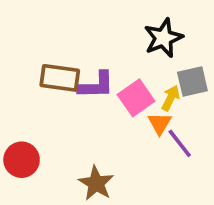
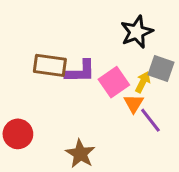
gray square: (192, 82) -> (161, 68), turned 32

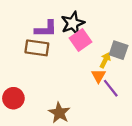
black star: (137, 32) -> (73, 23), moved
purple L-shape: (80, 71) -> (46, 29), moved
pink square: (114, 82) -> (81, 40), moved

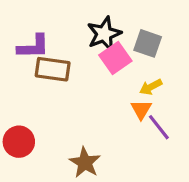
purple L-shape: (46, 29) -> (33, 47), moved
gray square: (119, 50) -> (148, 43), moved
yellow arrow: (105, 60) -> (151, 87), turned -144

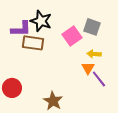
black star: (104, 34) -> (41, 21), moved, turned -30
yellow arrow: (151, 87) -> (94, 54), turned 32

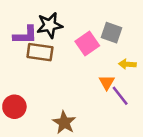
black star: (41, 21) -> (50, 25), turned -30
yellow arrow: (94, 54) -> (127, 64), moved

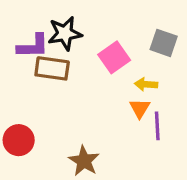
gray square: (112, 33) -> (164, 43), moved
yellow arrow: (127, 64) -> (146, 84), moved
purple line: (120, 96) -> (157, 126), turned 35

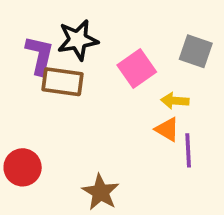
purple L-shape: (33, 46) -> (40, 55), turned -76
orange triangle: (140, 108) -> (167, 129), turned -30

